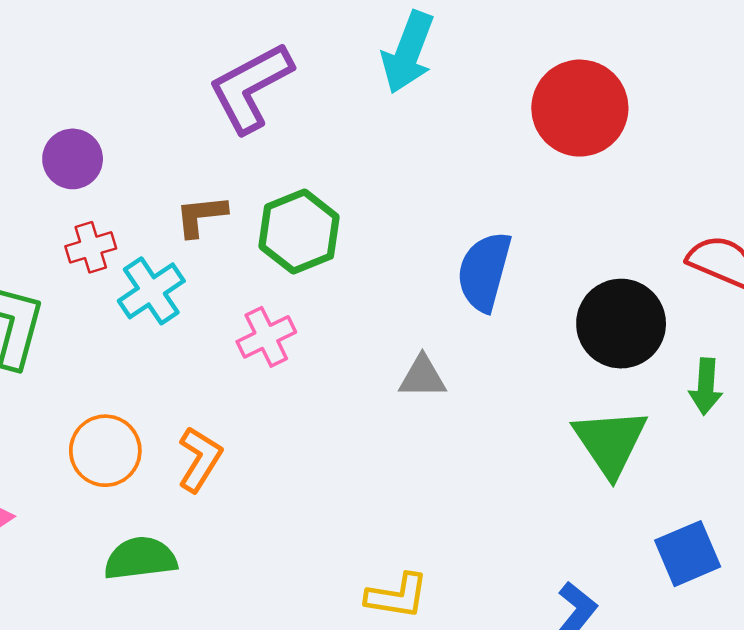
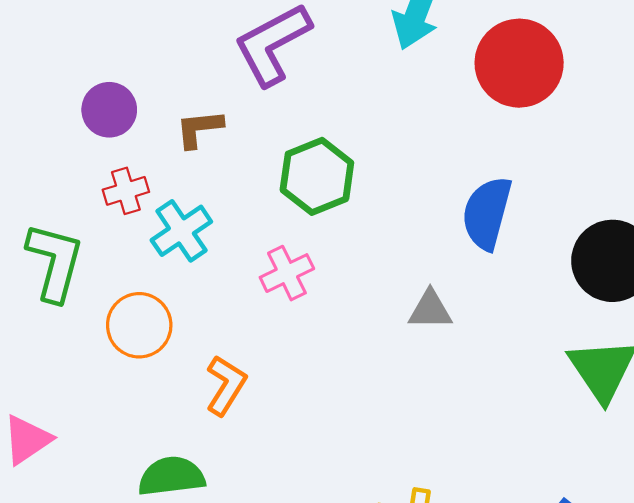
red circle: (580, 108) -> (519, 63), moved
brown L-shape: (201, 216) -> (199, 129), moved
orange circle: (105, 451) -> (139, 325), moved

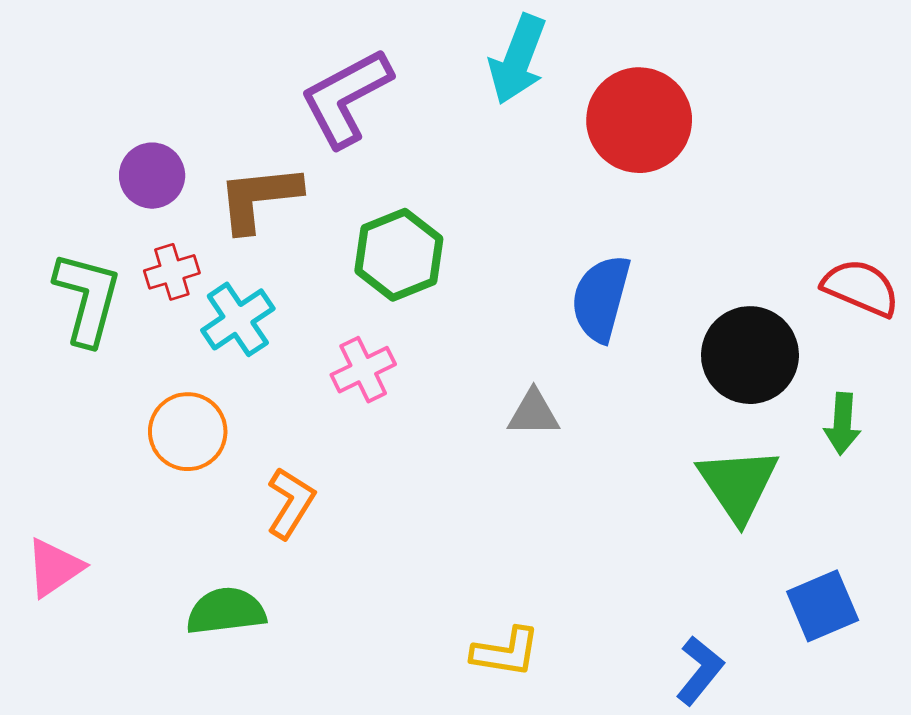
brown L-shape: (199, 129) -> (259, 198), size x1.5
green L-shape: (55, 262) -> (87, 298), moved

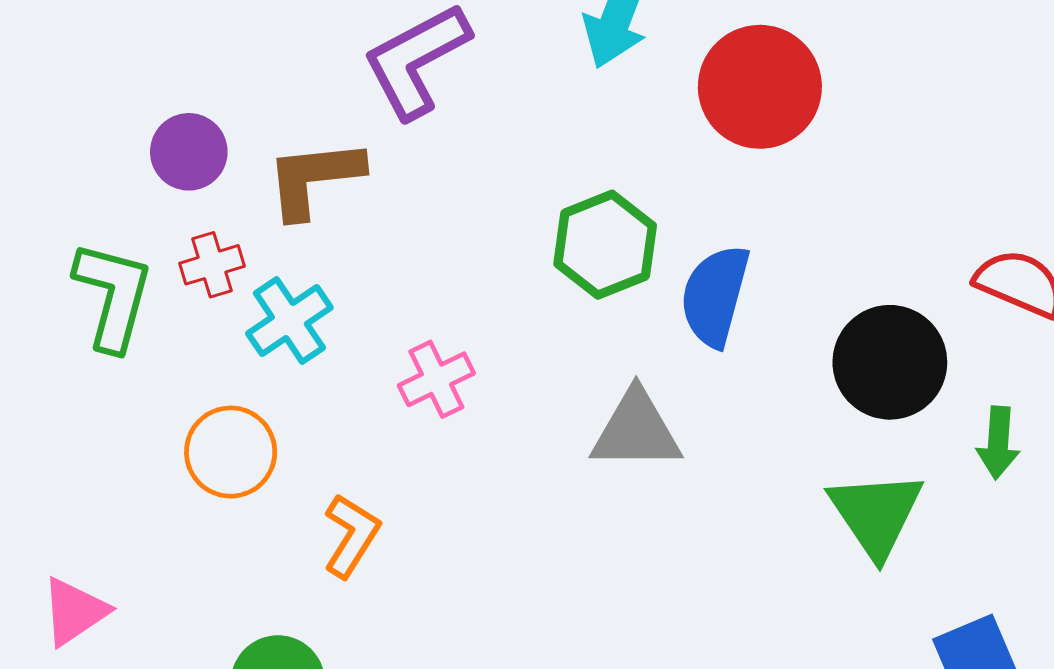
green hexagon: (399, 255) -> (605, 245), moved
gray triangle: (534, 413) -> (636, 430), size x1.5

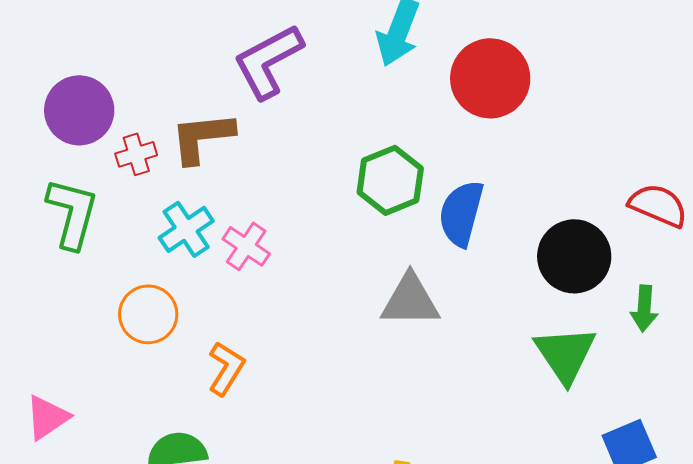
purple circle: (189, 152) -> (79, 110), moved, size x1.4
red cross: (212, 265) -> (136, 154), moved
pink cross: (436, 379) -> (246, 246), moved, turned -30

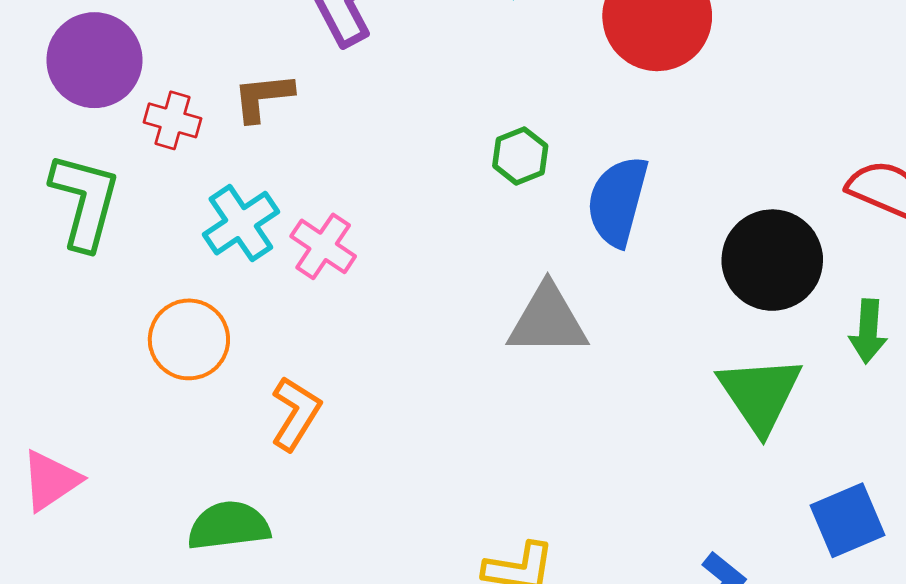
brown L-shape: (202, 137) -> (263, 97), size x0.7
red cross: (136, 154) -> (172, 120), turned 33
green hexagon: (390, 180) -> (520, 156), size x0.6

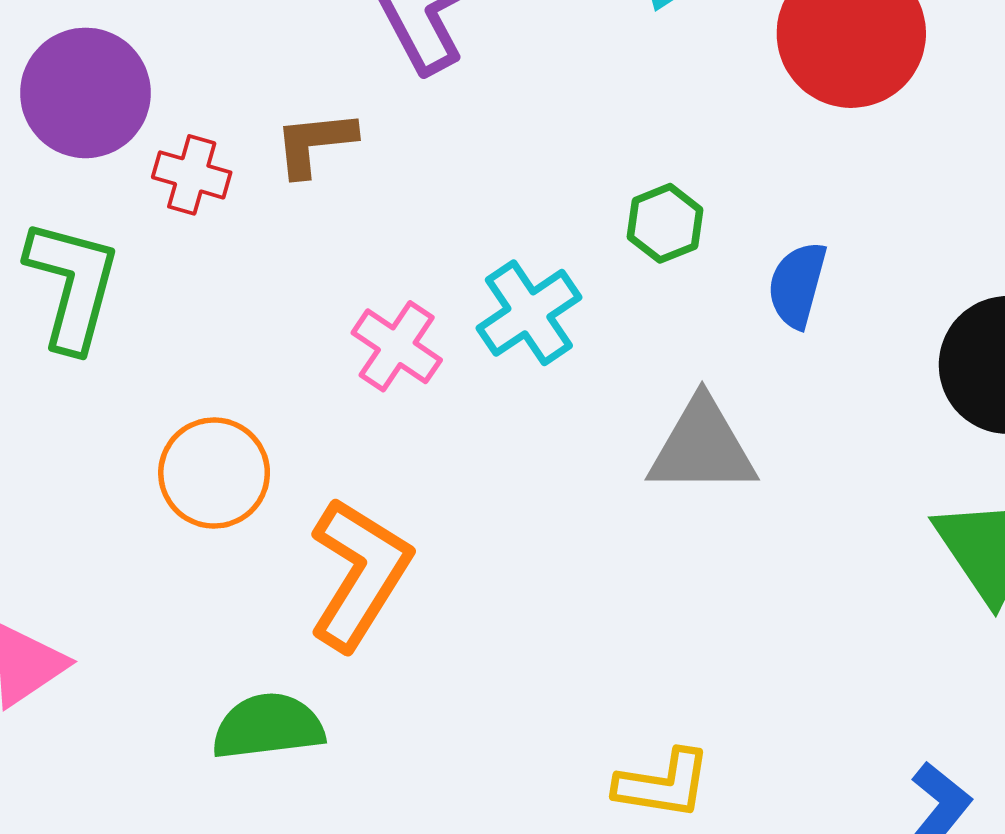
blue semicircle: (618, 201) -> (797, 285), size x0.7
cyan cross: (241, 223) -> (529, 313), moved
orange L-shape: (296, 413) -> (359, 574), size x1.5

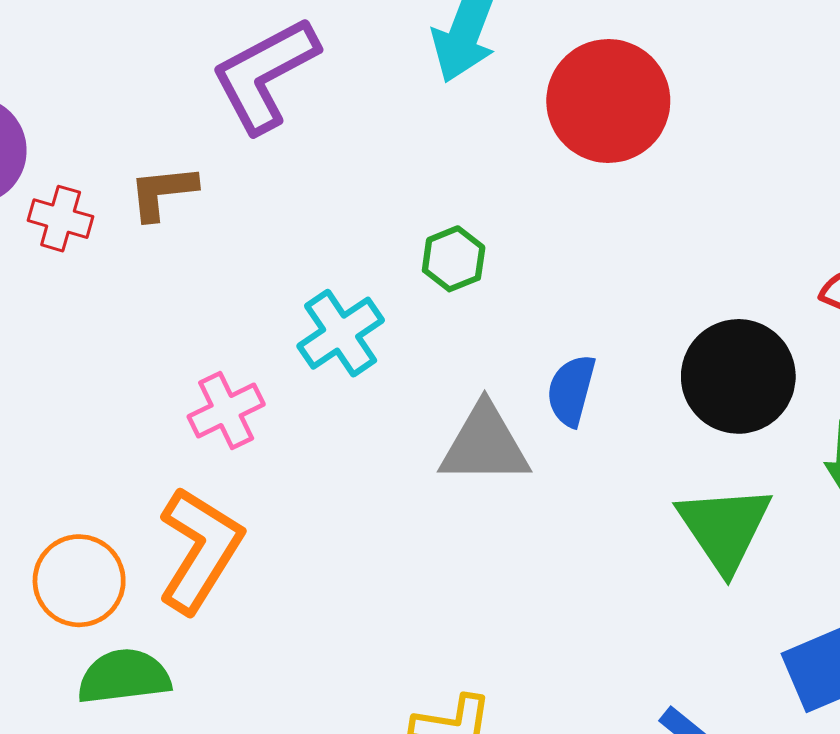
blue semicircle: (797, 285) -> (571, 390), moved
pink cross: (397, 346) -> (226, 410), moved, turned 30
orange circle: (214, 473) -> (79, 581), moved

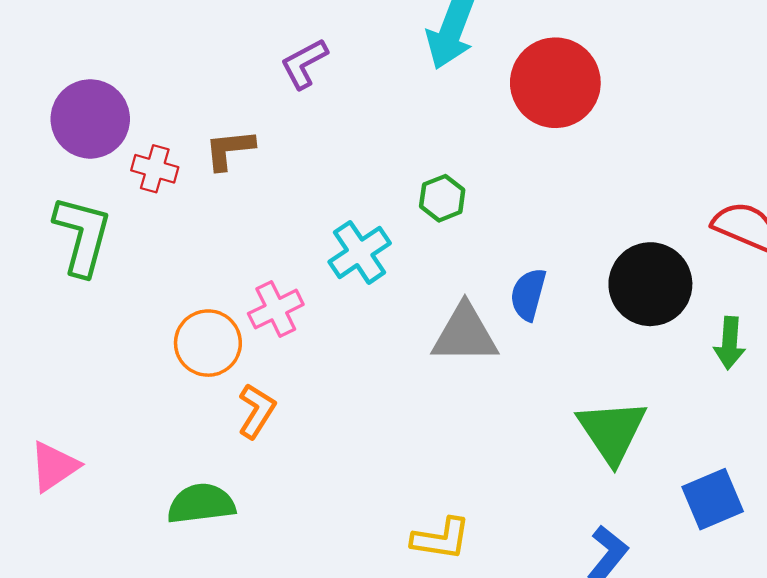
purple L-shape: (265, 75) -> (304, 64), size x0.6
green triangle: (724, 528) -> (612, 431), moved
orange L-shape: (200, 550) -> (257, 411), size x0.6
orange circle: (79, 581) -> (208, 343), moved

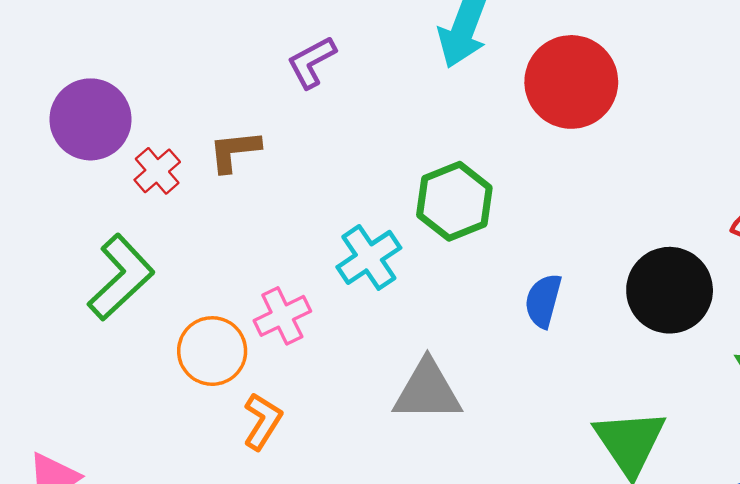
red cross: (155, 169) -> (157, 171), turned 33
green hexagon: (442, 198) -> (454, 201), size x1.6
green L-shape: (82, 236) -> (121, 277), moved, turned 32
gray triangle: (465, 334) -> (427, 391), moved

